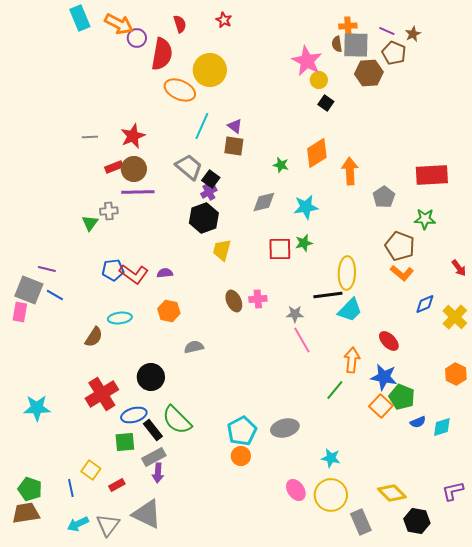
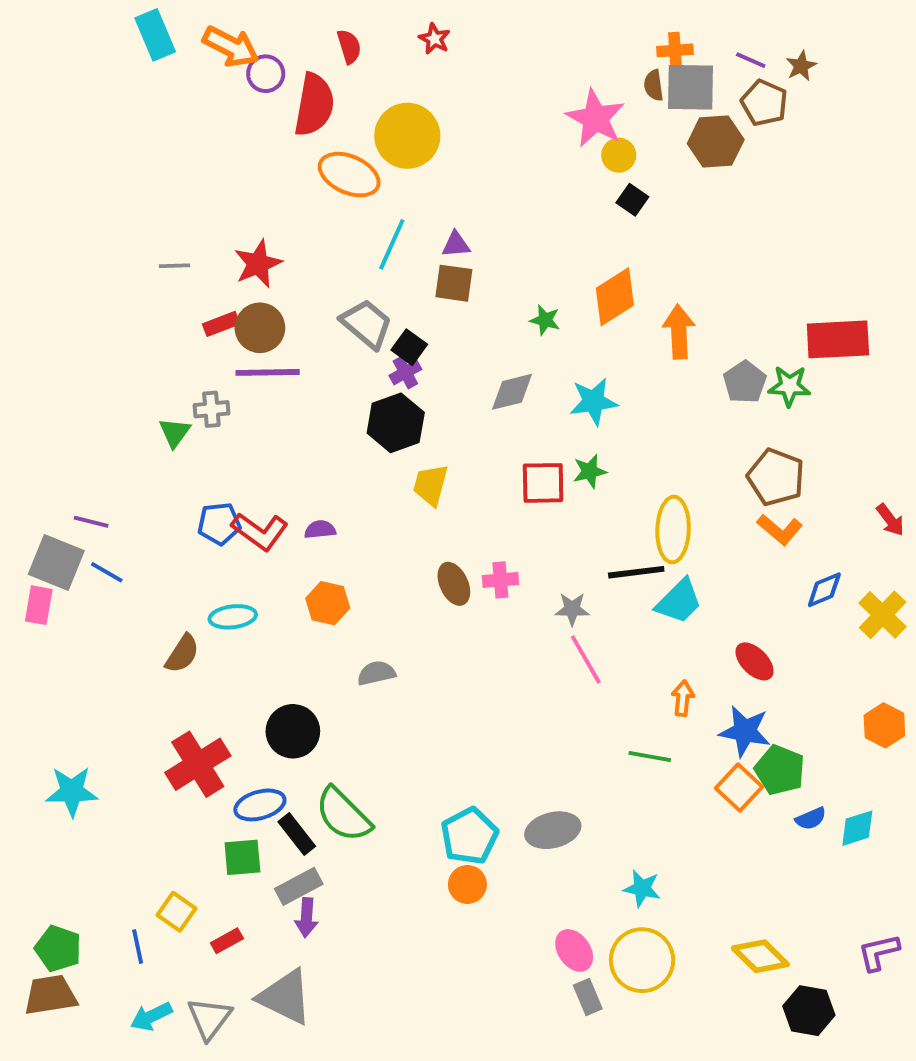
purple triangle: (235, 126) -> (456, 244), turned -42
green star: (425, 219) -> (789, 386), moved
orange arrow: (352, 360) -> (683, 698), size x0.7
green line: (335, 390) -> (650, 756), turned 60
gray rectangle: (361, 522) -> (588, 997), moved, size x0.7

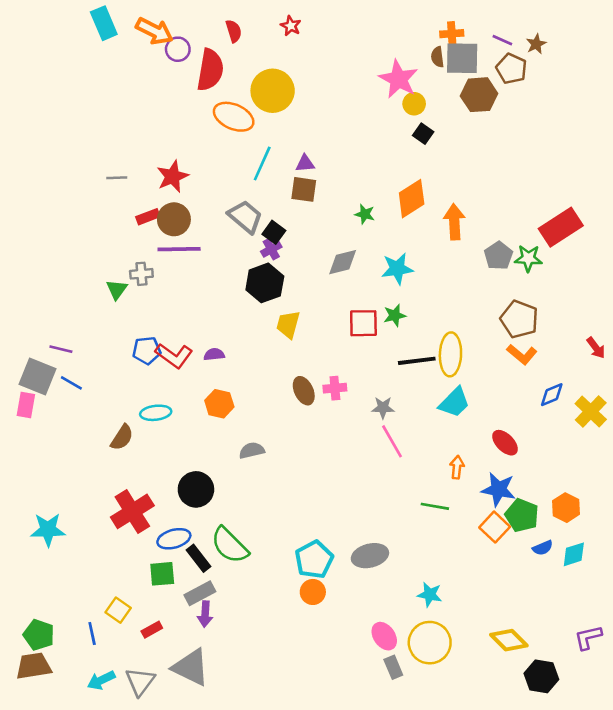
red rectangle: (838, 339) -> (561, 227), turned -30
black line: (636, 572) -> (417, 361), moved
orange hexagon: (884, 725) -> (566, 508), moved

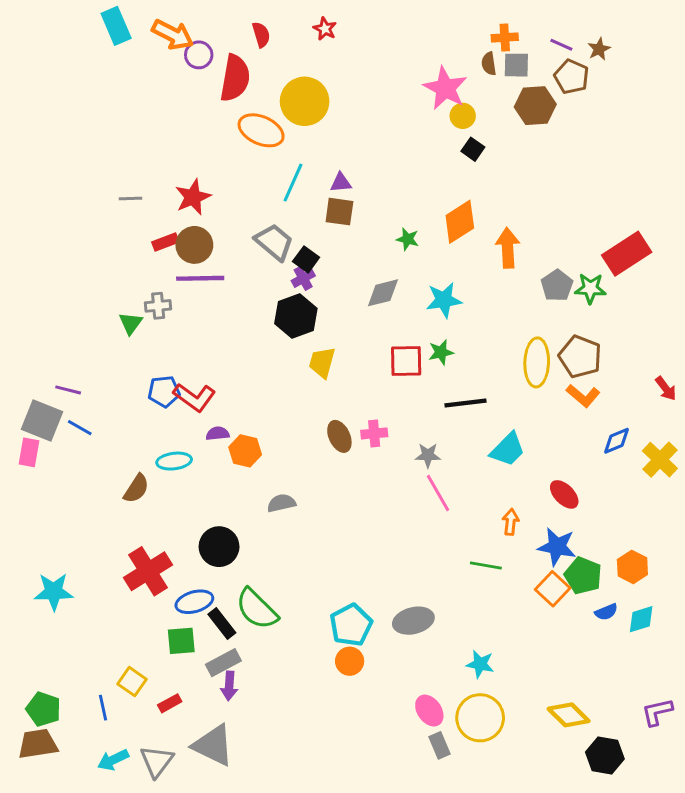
gray square: (462, 58) -> (516, 65), size x0.7
purple semicircle: (214, 354) -> (218, 433), moved
yellow ellipse: (450, 354) -> (537, 362), moved

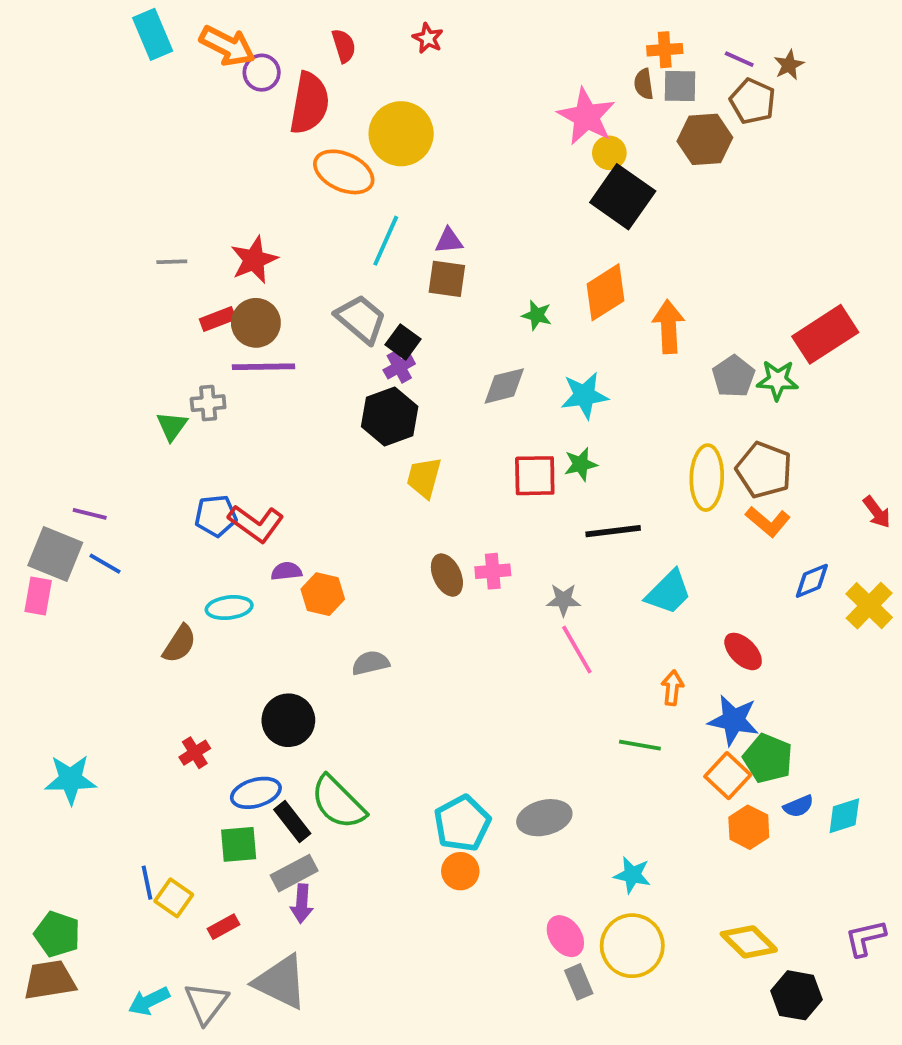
black square: (473, 149) -> (623, 197), size x2.0
orange hexagon: (632, 567) -> (749, 827), moved
red cross: (148, 571) -> (195, 753), size x0.5
blue line: (103, 708) -> (147, 883), moved

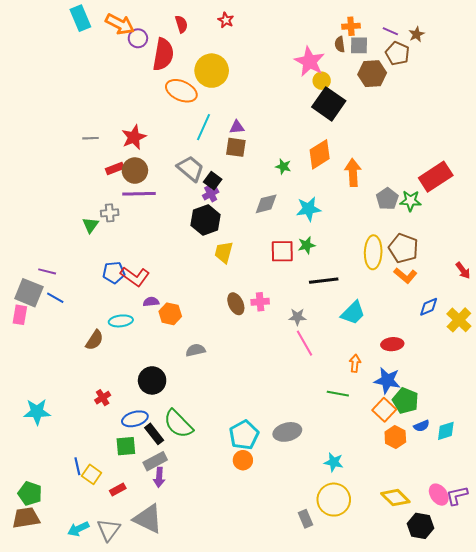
red ellipse: (743, 651) -> (392, 344), turned -50
pink ellipse: (565, 936) -> (439, 495), moved

